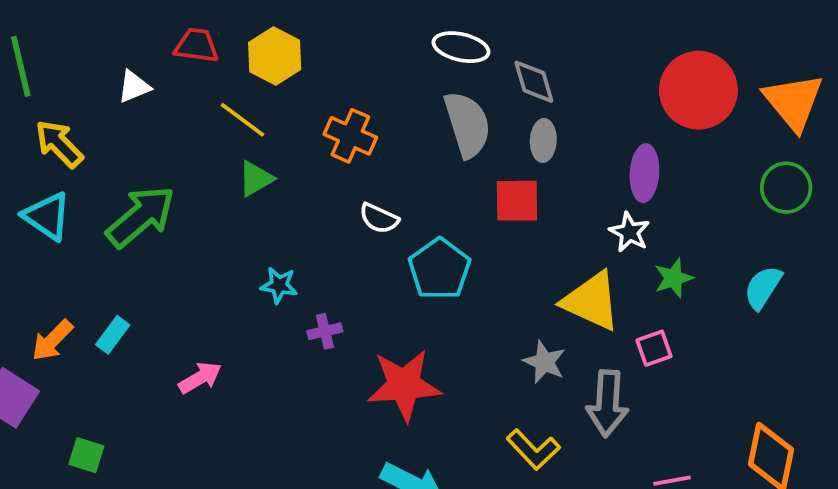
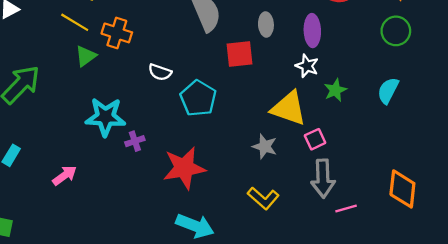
orange cross: (350, 136) -> (117, 33), moved
gray ellipse: (543, 140) -> (266, 24), moved
cyan star: (279, 285) -> (105, 117), size x1.8
pink square: (654, 348) -> (315, 139), moved
gray arrow: (607, 403) -> (323, 179), moved

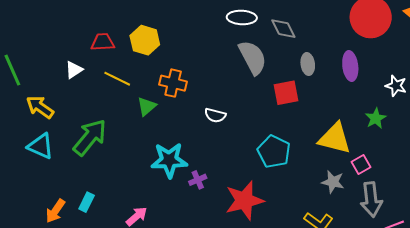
yellow line: (75, 22) -> (117, 79), moved
white star: (307, 66) -> (396, 86), moved
cyan pentagon: (198, 98) -> (274, 152), moved
gray star: (265, 146) -> (333, 182), moved

